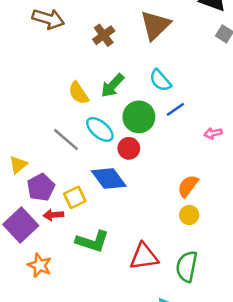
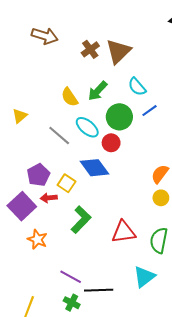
brown triangle: (155, 25) -> (118, 51), moved
yellow triangle: (18, 165) -> (20, 116), moved
yellow square: (75, 197) -> (66, 183), turned -30
green L-shape: (92, 241) -> (81, 220), turned -64

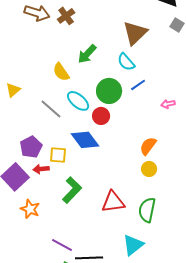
brown cross: (90, 49) -> (66, 16), moved
brown triangle: (118, 51) -> (135, 33), moved
green arrow: (98, 91) -> (87, 54), moved
yellow square: (66, 183) -> (58, 155), turned -30

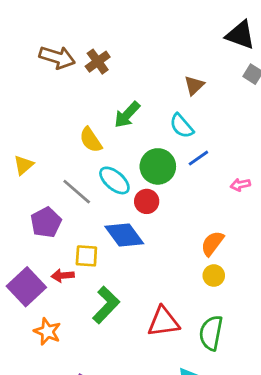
brown triangle: (135, 33) -> (194, 85), size x0.6
purple pentagon: (31, 147) -> (46, 222), moved

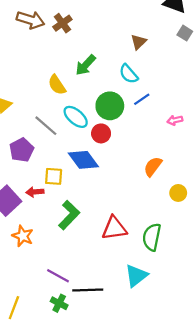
yellow circle: (214, 276) -> (178, 193), moved

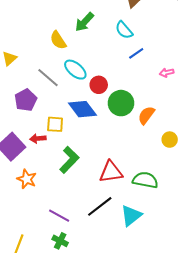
green circle: (110, 106) -> (121, 103), moved
green semicircle: (152, 237) -> (145, 180), turned 90
black line: (88, 290) -> (100, 206), moved, turned -36

